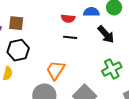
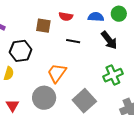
red semicircle: (68, 18) -> (66, 16), moved
brown square: (16, 23) -> (43, 26), moved

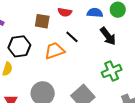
black line: (73, 41) -> (72, 37), turned 32
orange trapezoid: (57, 73) -> (55, 51), moved, turned 35

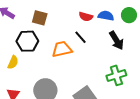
red semicircle: (65, 12) -> (86, 17), moved
brown square: (42, 21) -> (40, 18), moved

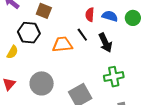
red semicircle: (86, 17) -> (90, 15), turned 72
black arrow: (116, 40) -> (105, 43), moved

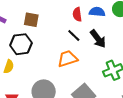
orange trapezoid: (62, 44) -> (68, 59), moved

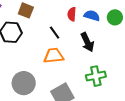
black line: (74, 35) -> (55, 33), moved

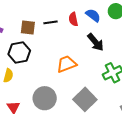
blue semicircle: (92, 16) -> (93, 15), turned 35
black line: (55, 33) -> (51, 22), moved, turned -48

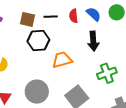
black arrow: (96, 42) -> (93, 41), turned 30
black hexagon: (19, 52) -> (38, 41), moved

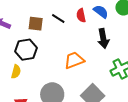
black line: (51, 17) -> (58, 19), turned 40
black hexagon: (38, 41) -> (26, 50), moved

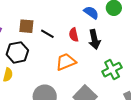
red semicircle: (81, 15) -> (74, 35), moved
black line: (58, 19) -> (47, 34), moved

